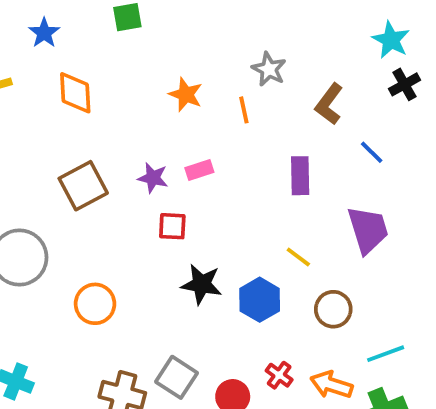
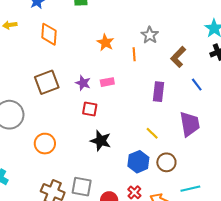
blue hexagon: (260, 300) -> (138, 162), moved
gray square: (176, 377) -> (82, 187), turned -30

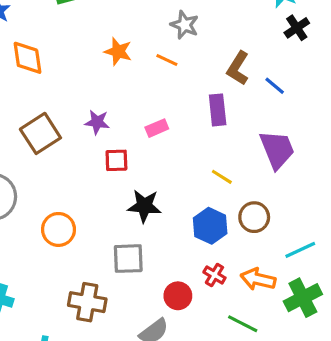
orange line: (134, 54) -> (167, 60), turned -48
brown L-shape: (178, 57) -> (238, 68), moved
pink rectangle: (107, 82) -> (157, 128), moved
gray square: (82, 187) -> (128, 259), moved

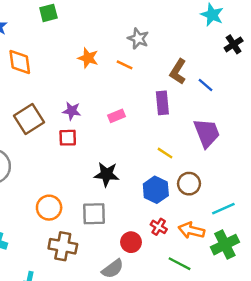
black cross: (297, 28) -> (234, 44), moved
red square: (116, 160) -> (68, 138), moved
orange circle: (58, 229) -> (49, 208), moved

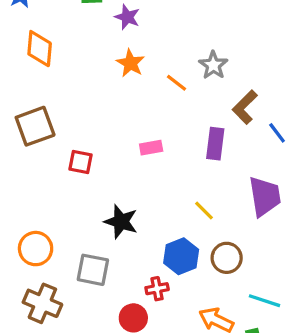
gray star: (138, 39) -> (213, 65), moved
purple star: (72, 111) -> (127, 17), moved
cyan line: (223, 209) -> (265, 301), turned 30
red cross: (159, 227) -> (157, 289), moved, turned 35

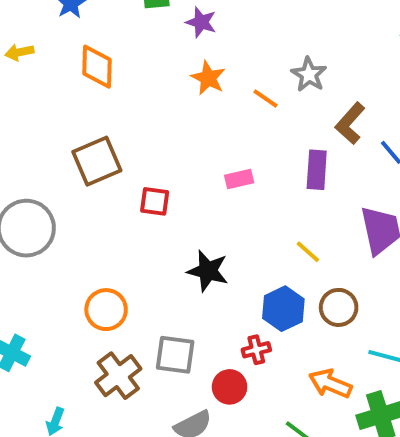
gray square: (93, 270) -> (175, 355), moved
brown cross: (42, 303) -> (118, 376), turned 33

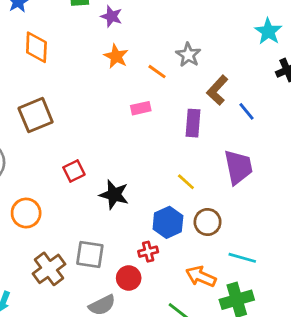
pink rectangle: (239, 179) -> (141, 108), moved
red square: (155, 201) -> (74, 171), moved, turned -35
orange circle: (106, 310) -> (26, 213), moved

